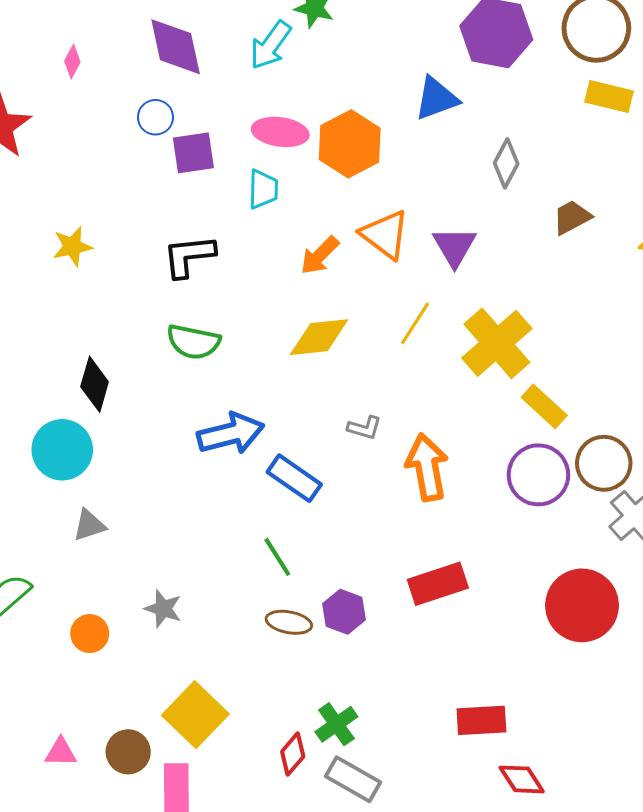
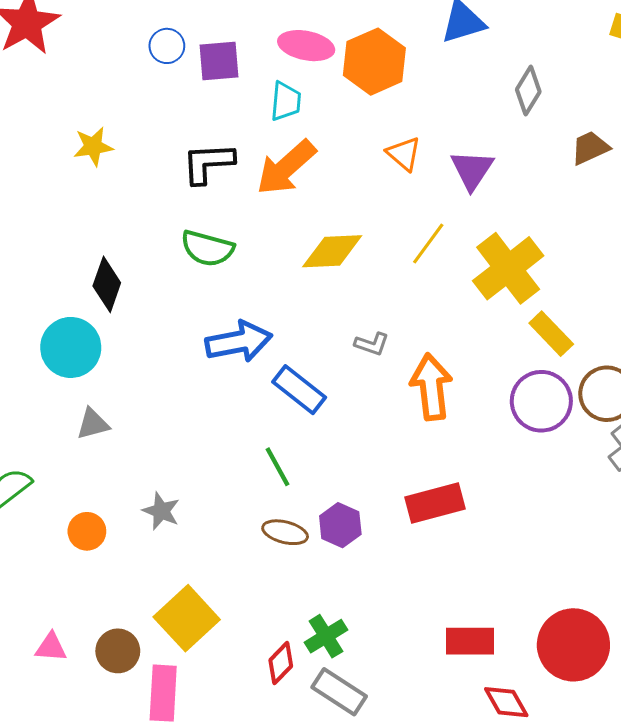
blue circle: (155, 117) -> (167, 46), moved
orange triangle: (385, 235) -> (404, 154), size x0.7
orange arrow: (320, 255) -> (286, 167), moved, size x1.5
red circle: (582, 605) -> (573, 645), moved

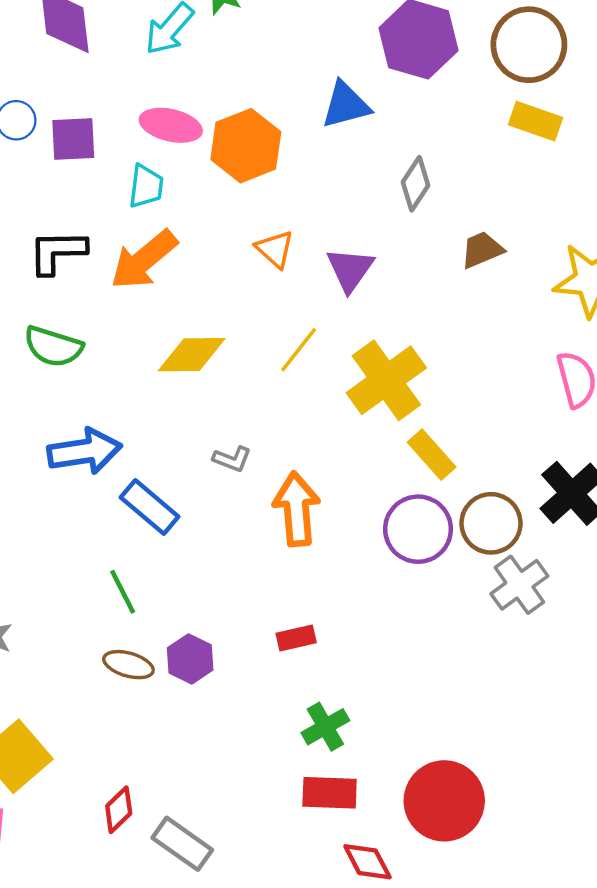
red rectangle: (435, 503) -> (296, 638), size x0.6
green cross: (326, 636) -> (325, 727), moved

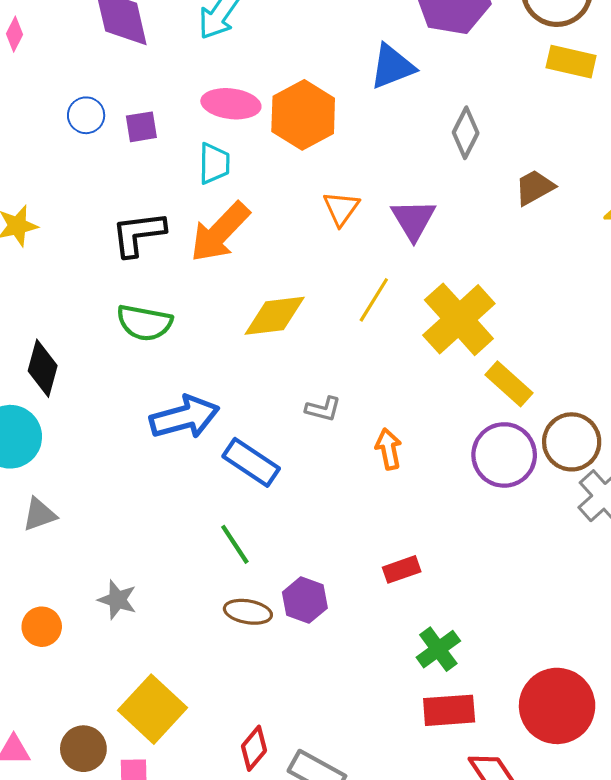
purple square: (73, 139) -> (141, 127), size x0.7
orange triangle: (275, 249) -> (341, 208), turned 30
orange arrow: (297, 509) -> (389, 449), size x0.6

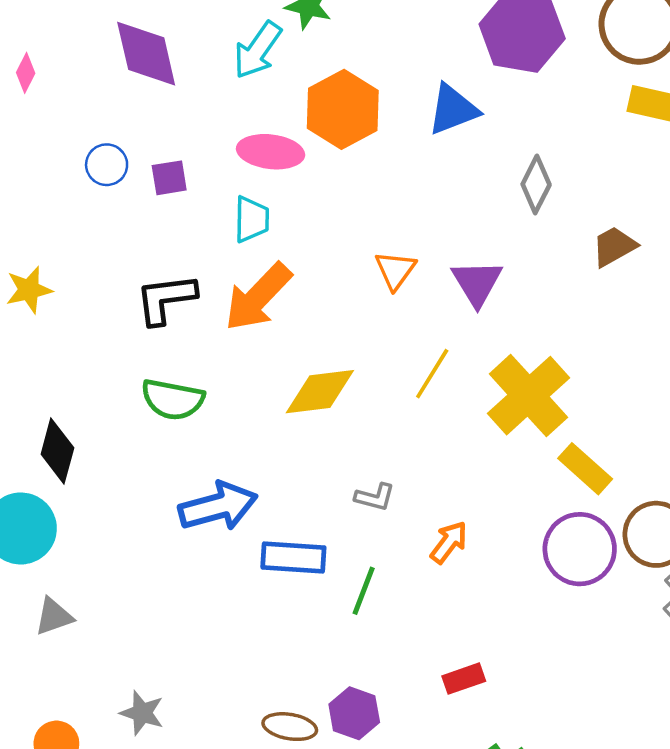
orange hexagon: (303, 115) -> (343, 109), moved
orange arrow: (389, 449) -> (449, 542), turned 48
blue rectangle: (251, 462) -> (293, 558), turned -30
green line: (235, 544) -> (364, 591), moved, turned 54

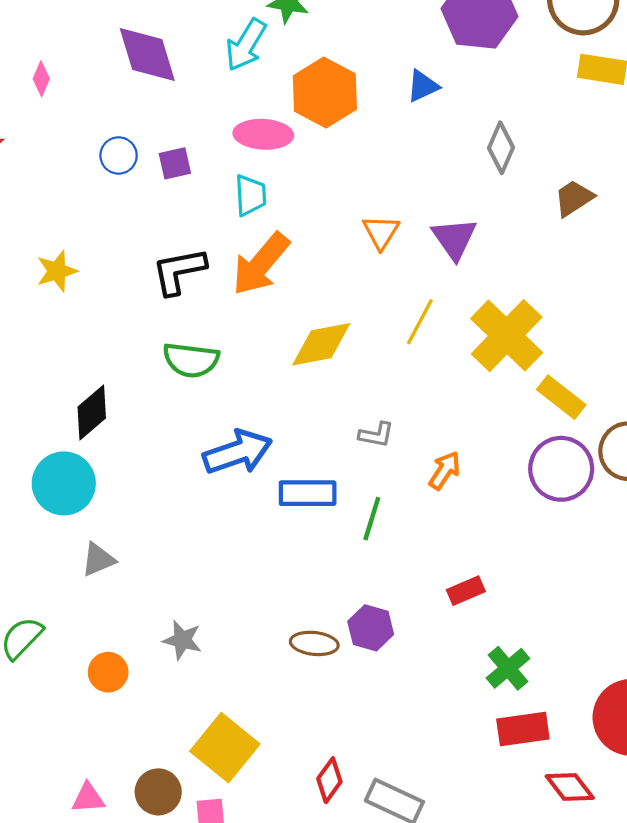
blue triangle: (453, 110) -> (423, 86), size x0.7
black diamond: (57, 451) -> (92, 413), turned 38

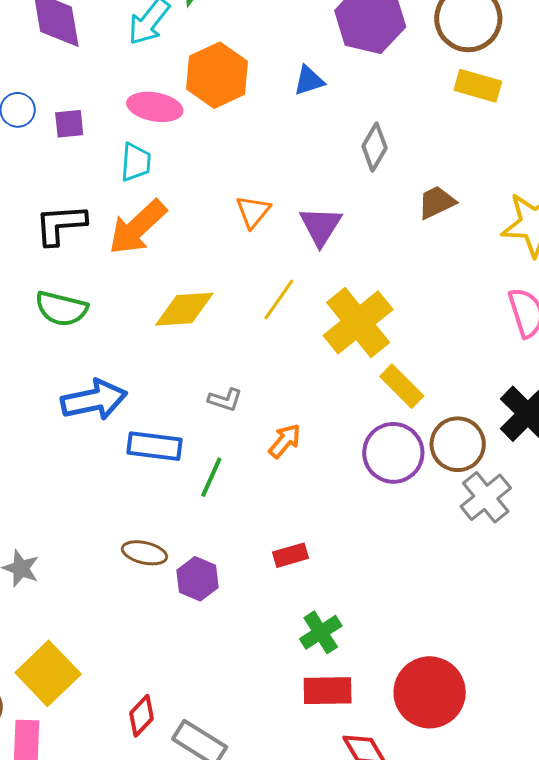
brown ellipse: (314, 643) -> (144, 553), moved

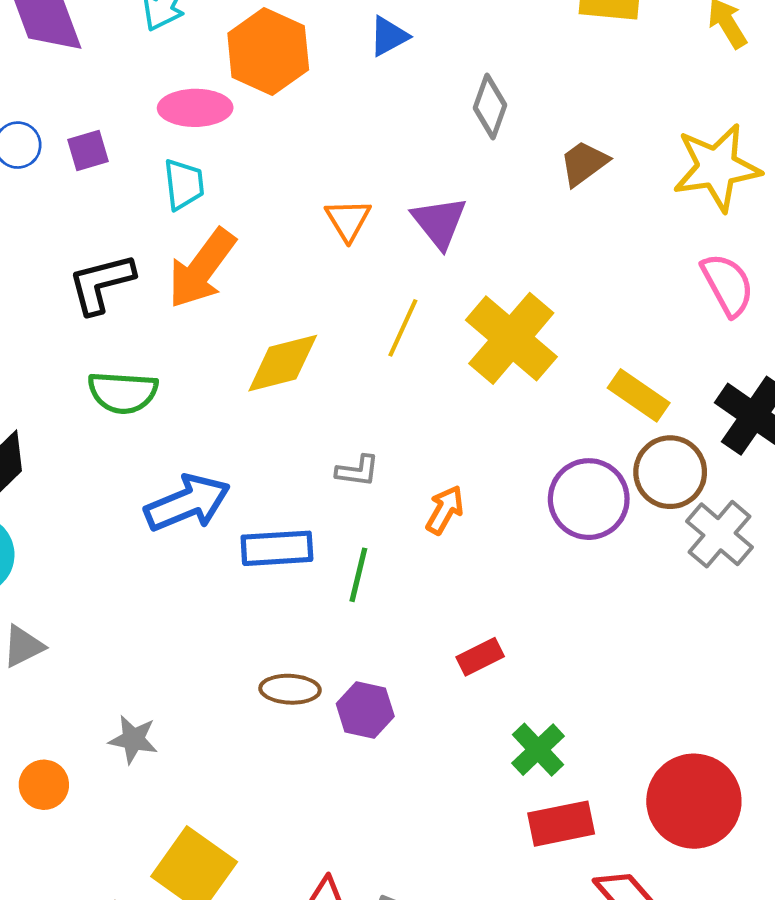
yellow rectangle: (402, 386) -> (639, 395), moved

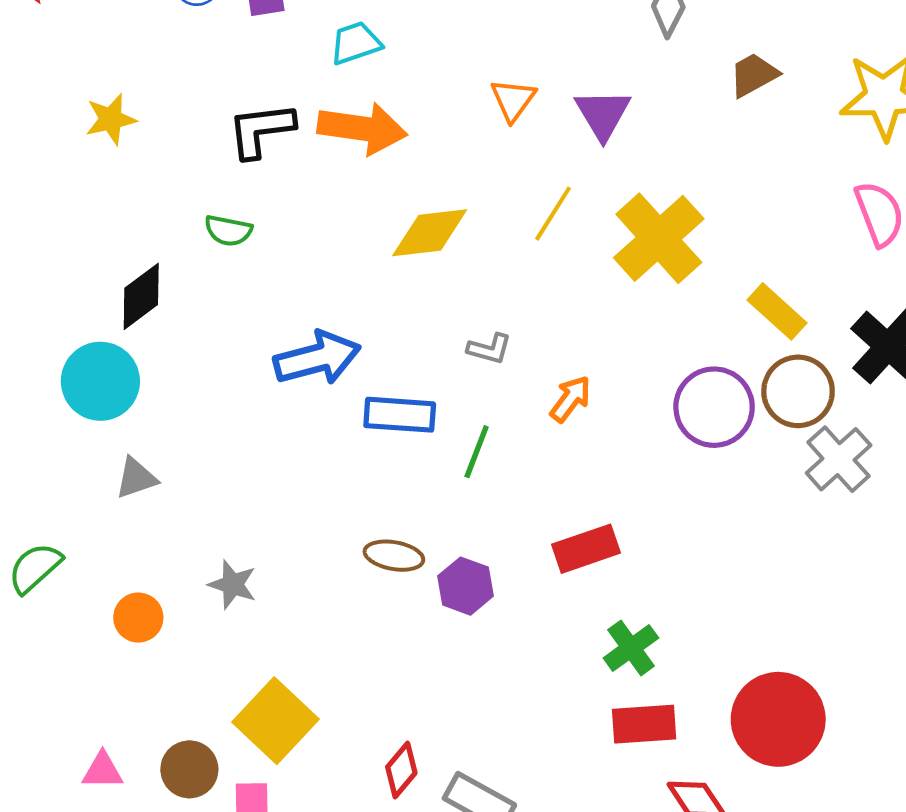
cyan trapezoid: (184, 184) -> (356, 43), turned -110
orange arrow: (202, 268) -> (362, 128), turned -126
green semicircle: (123, 392) -> (228, 231), moved, size x0.7
red rectangle: (480, 657) -> (586, 549), size x1.4

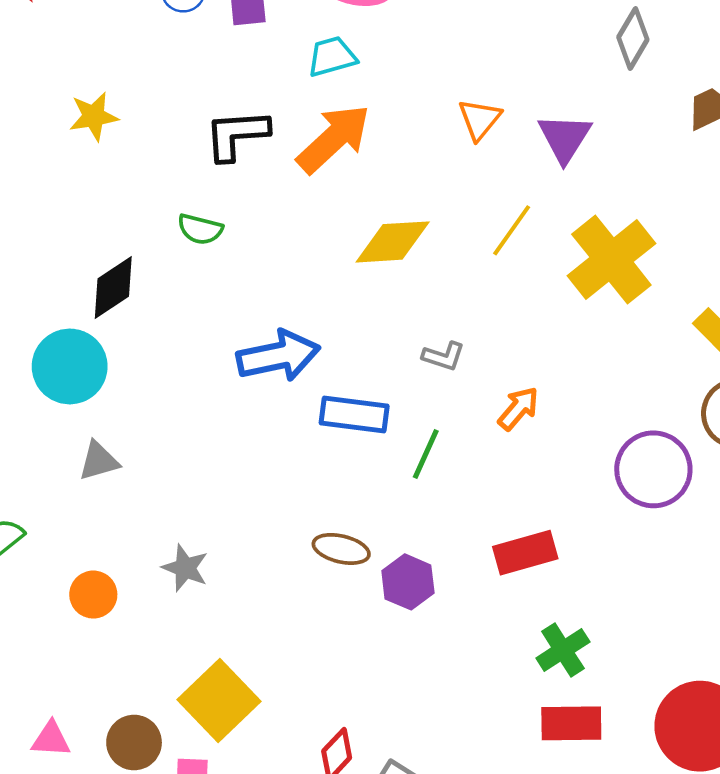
orange arrow: (362, 128) -> (334, 139), turned -54
purple circle: (714, 407) -> (653, 469), moved

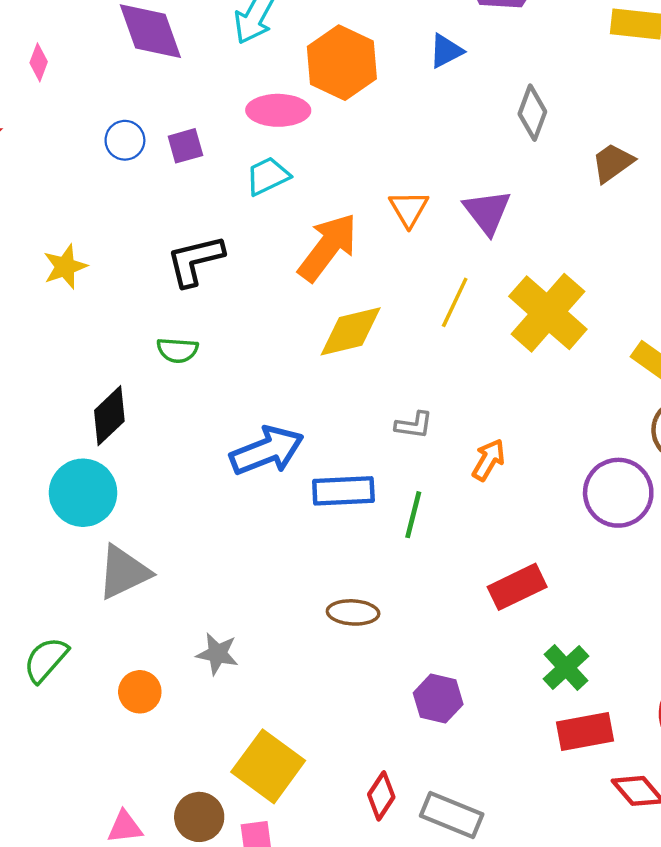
orange arrow: (334, 139) -> (328, 247), moved
gray triangle: (99, 461) -> (124, 572), size x1.5
purple hexagon: (408, 582) -> (438, 699), moved

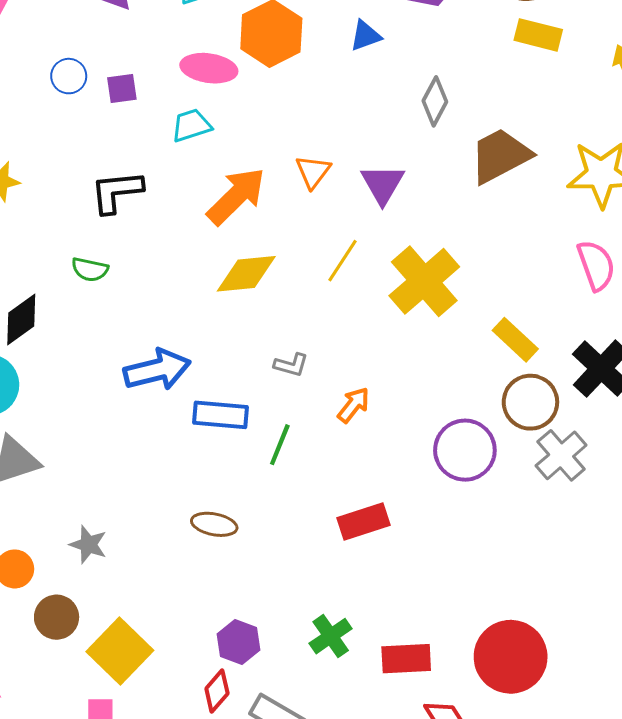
brown trapezoid: (613, 163) -> (500, 156), size x1.6
green cross: (566, 667) -> (331, 636), moved
purple hexagon: (438, 699) -> (239, 642), moved
brown circle: (199, 817) -> (57, 617), moved

